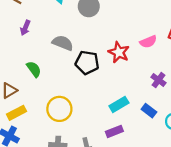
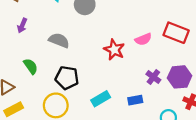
black pentagon: (87, 63) -> (67, 78), moved
cyan rectangle: (119, 104) -> (101, 99), moved
blue rectangle: (149, 111) -> (135, 100), moved, turned -48

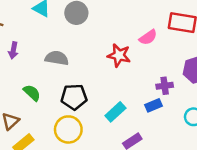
purple cross: (153, 77) -> (165, 86), moved, turned -32

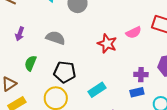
purple arrow: (13, 50) -> (20, 34), moved
green semicircle: (32, 93) -> (30, 63), turned -119
blue rectangle: (153, 105) -> (137, 92), moved

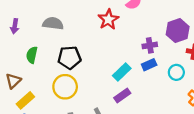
red star: (107, 44) -> (108, 19), turned 30
cyan rectangle: (97, 90) -> (122, 72), moved

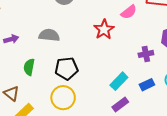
purple arrow: (15, 26) -> (11, 39), turned -112
blue rectangle: (149, 65) -> (147, 85), moved
brown triangle: (13, 81) -> (12, 93), turned -35

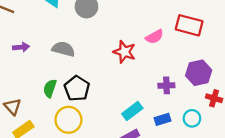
red star: (104, 30) -> (124, 52), turned -30
green semicircle: (29, 67) -> (50, 88), moved
black pentagon: (66, 69) -> (77, 88), turned 30

